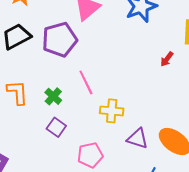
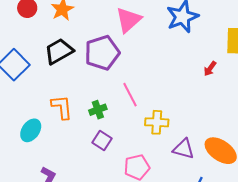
green cross: (53, 96) -> (98, 110), turned 30

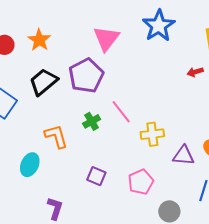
red arrow: (210, 69) -> (195, 72), turned 49
green cross: (98, 110) -> (92, 121), moved
purple square: (102, 140) -> (96, 176), moved

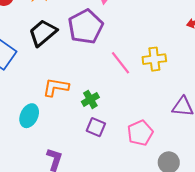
green cross: (92, 121) -> (90, 99), moved
yellow cross: (152, 134) -> (154, 59), moved
orange L-shape: (56, 136) -> (56, 87), turned -64

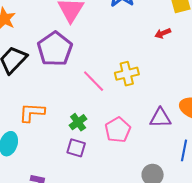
green cross: (90, 99) -> (78, 122), moved
pink pentagon: (140, 133) -> (118, 130), moved

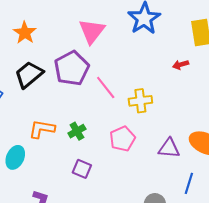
pink line: (94, 81) -> (106, 88), moved
green cross: (78, 122) -> (77, 131), moved
pink pentagon: (118, 130) -> (122, 139), moved

